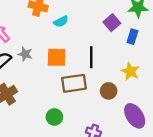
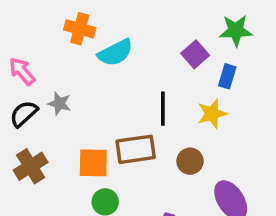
cyan semicircle: (61, 22) -> (115, 53), size x1.5
orange square: (57, 57) -> (93, 163), moved
yellow star: (130, 71) -> (212, 114), moved, turned 30

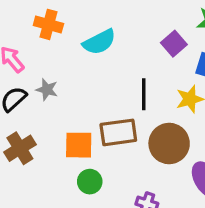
orange cross: (80, 29) -> (48, 24), moved
brown circle: (190, 161) -> (169, 144), size x1.6

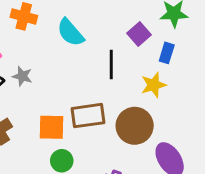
cyan semicircle: (99, 42) -> (70, 32), turned 76
black line: (144, 94) -> (111, 65), moved

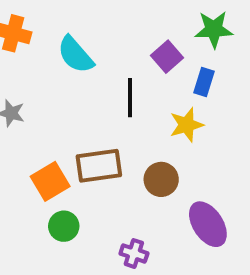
brown circle: (135, 126) -> (161, 179), size x0.7
orange square: (52, 127) -> (50, 181), turned -32

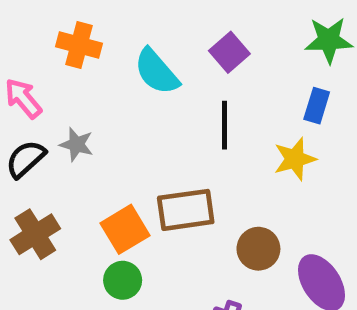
purple square: (167, 57) -> (229, 52), moved
brown circle: (161, 179) -> (258, 249), moved
green circle: (64, 226) -> (123, 280), moved

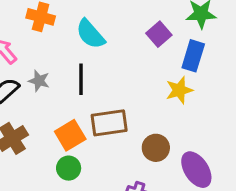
purple square: (229, 52) -> (159, 34), moved
blue rectangle: (317, 106) -> (193, 56), size x1.4
black line: (224, 125) -> (81, 79), moved

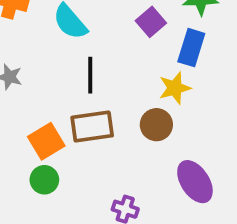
black line: (81, 79) -> (90, 75), moved
brown circle: (156, 148) -> (156, 125), moved

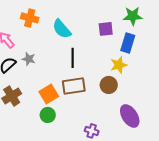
purple square: (151, 22) -> (106, 29), turned 35

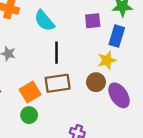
purple ellipse: (130, 116) -> (119, 95), moved

